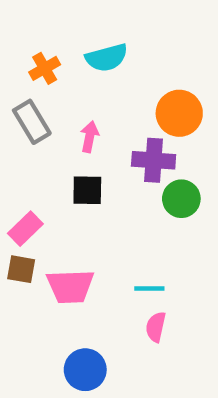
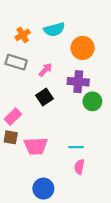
orange circle: (179, 113) -> (83, 48), moved
gray rectangle: (32, 122) -> (16, 62), turned -42
pink arrow: (89, 137) -> (46, 70), turned 32
black square: (87, 190) -> (44, 97), turned -35

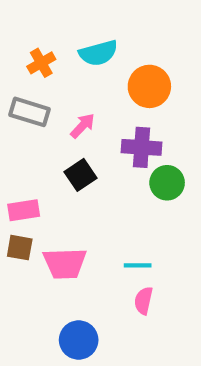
pink rectangle: (13, 117) -> (24, 210), turned 35

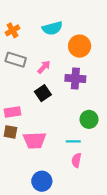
orange cross: (41, 63) -> (13, 30), moved
green circle: (167, 183) -> (89, 119), moved

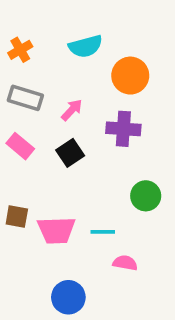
pink rectangle: (13, 112) -> (20, 146), moved, turned 49
cyan line: (73, 141) -> (103, 232), moved
pink semicircle: (76, 160) -> (125, 263), turned 88

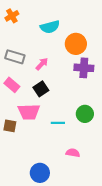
orange cross: (20, 50) -> (12, 16), moved
purple cross: (123, 129) -> (84, 68), moved
pink trapezoid: (56, 230) -> (29, 112), moved
cyan line: (103, 232) -> (58, 123), moved

